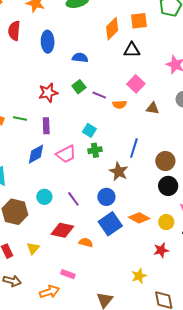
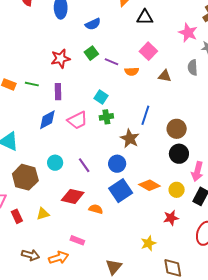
blue semicircle: (80, 58) -> (93, 24), turned 147
yellow triangle: (33, 248) -> (43, 214), turned 32
brown arrow: (12, 281) -> (31, 255), moved

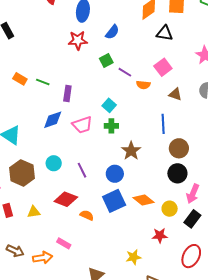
blue semicircle: (93, 24) -> (112, 32), turned -35
red star: (60, 59) -> (78, 40), moved
blue line: (145, 115) -> (163, 124), moved, turned -30

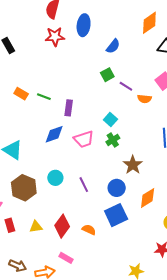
red star: (78, 40) -> (55, 37), moved
green cross: (111, 126) -> (113, 140), turned -32
red diamond: (66, 199) -> (62, 226), moved, turned -75
orange diamond: (143, 200) -> (148, 198), moved, turned -70

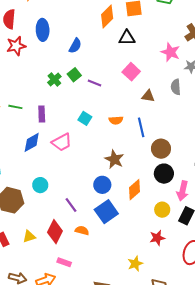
orange semicircle: (144, 99) -> (116, 120), moved
green cross: (113, 140) -> (54, 79), moved
purple line: (84, 185) -> (71, 205), moved

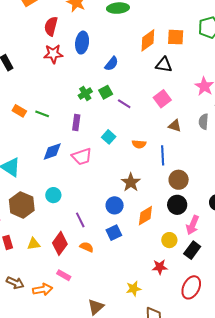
purple rectangle: (42, 114) -> (76, 123), moved
blue square: (106, 212) -> (114, 233), size x0.7

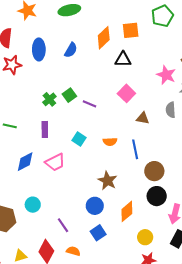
blue semicircle: (111, 64) -> (71, 50), moved
yellow circle: (169, 240) -> (145, 237), moved

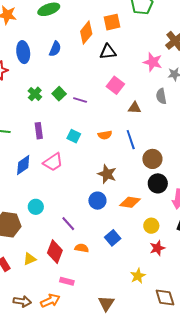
green cross: (49, 99) -> (35, 94), moved
orange diamond: (127, 211) -> (130, 202), turned 55
blue square: (98, 233) -> (113, 238), moved

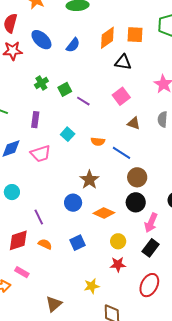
blue ellipse: (23, 52) -> (41, 40), turned -55
blue line: (131, 140) -> (121, 153), turned -54
red diamond: (55, 252) -> (18, 240), turned 35

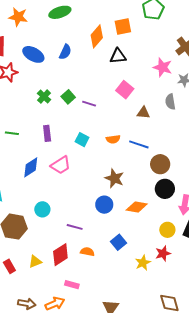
purple line: (39, 217) -> (75, 227), turned -35
yellow circle: (118, 241) -> (167, 230), moved
yellow star: (92, 286) -> (143, 263), moved

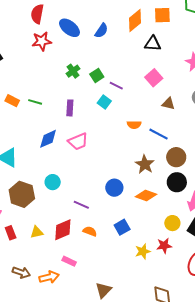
cyan square: (82, 140) -> (104, 102), moved
brown star: (114, 178) -> (145, 164), moved

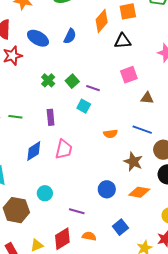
pink square: (154, 78) -> (129, 75), turned 30
orange semicircle: (134, 125) -> (110, 134), moved
pink trapezoid: (78, 141) -> (64, 149), turned -45

